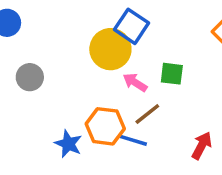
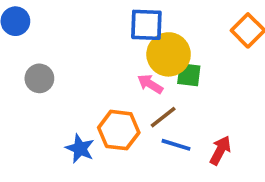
blue square: (131, 26) -> (146, 25), turned -32
yellow circle: (110, 49) -> (169, 54), moved
blue line: (133, 140) -> (176, 145), moved

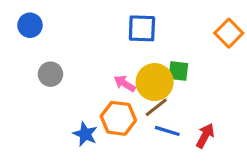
yellow circle: (169, 54) -> (155, 82), moved
pink arrow: (150, 84) -> (125, 84), moved

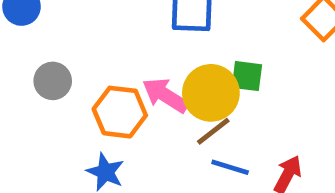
pink arrow: (125, 84) -> (165, 95), size x1.4
orange hexagon: (118, 118) -> (120, 112), moved

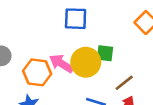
brown line: (213, 131) -> (124, 83), moved

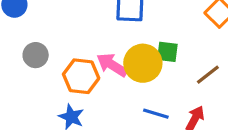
brown line: (124, 83) -> (208, 75), moved

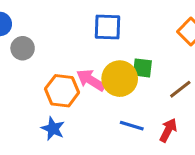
gray circle: (36, 55) -> (23, 48), moved

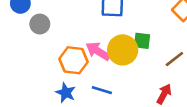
blue line: (132, 126) -> (102, 90), moved

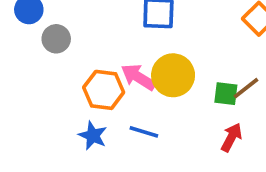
green square: (142, 41) -> (226, 94), moved

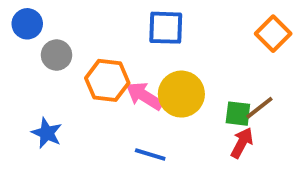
orange hexagon: (104, 90) -> (107, 80), moved
blue star: (93, 136) -> (47, 133), moved
red arrow: (231, 137) -> (242, 143), moved

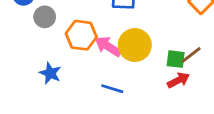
blue star: (47, 133) -> (50, 73), moved
red arrow: (242, 143) -> (178, 80), turned 35

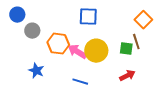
brown line: (191, 55) -> (136, 42), moved, turned -70
green square: (176, 59) -> (126, 49), moved

